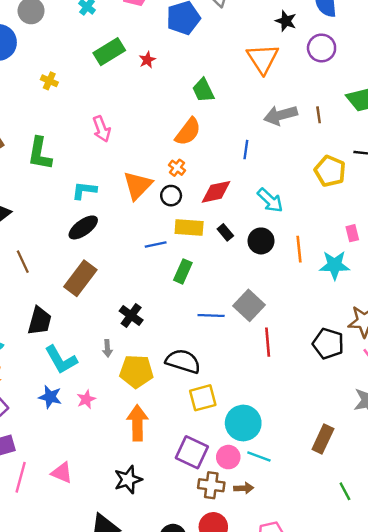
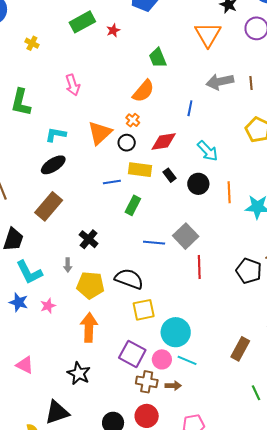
black star: (128, 480) -> (79, 373), turned -30

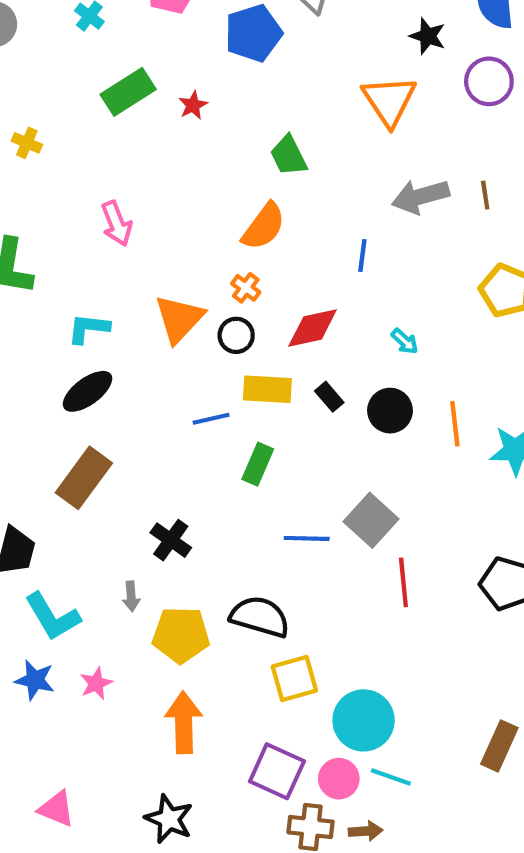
cyan arrow: (208, 151) -> (405, 341), size x0.6

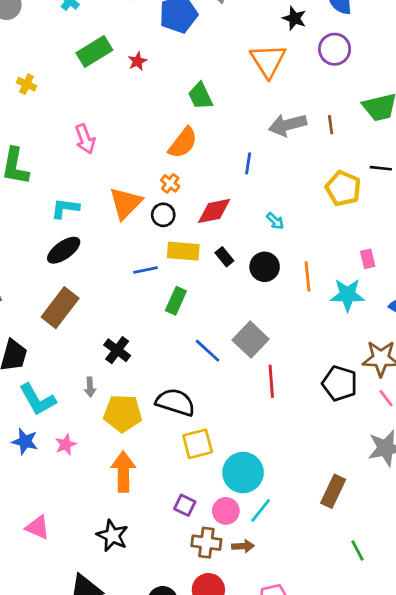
blue line: (307, 538) -> (208, 351), turned 40
purple square: (277, 771) -> (185, 505), size x0.6
cyan line: (391, 777) -> (261, 511), turned -72

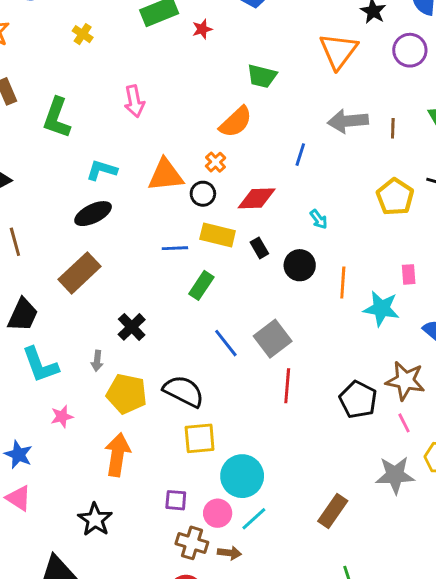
green trapezoid: (200, 96) -> (262, 76), turned -60
orange triangle: (126, 203) -> (166, 175), turned 30
blue star: (25, 441) -> (18, 454), moved
purple square: (185, 505) -> (176, 500), turned -30

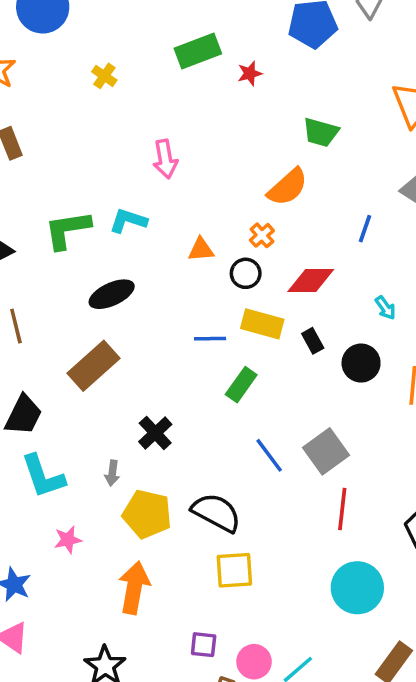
green L-shape: (57, 118) -> (67, 230), moved, turned 60
cyan L-shape: (102, 170) -> (128, 221), moved
orange triangle: (166, 175) -> (201, 250), size x0.6
cyan circle: (242, 476) -> (357, 588), moved

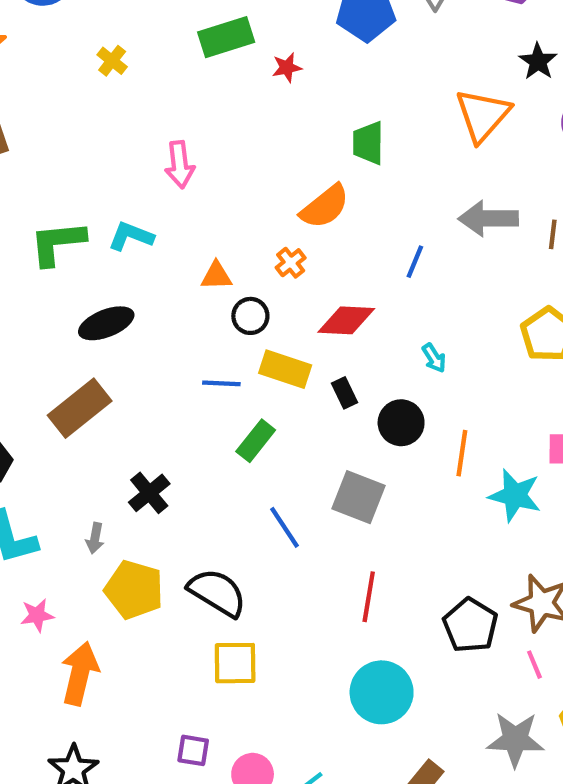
green trapezoid: (321, 132) -> (368, 143), turned 72
black circle: (246, 273) -> (250, 316), moved
gray square: (326, 451) -> (358, 497), moved, turned -36
orange arrow: (134, 588) -> (80, 673), moved

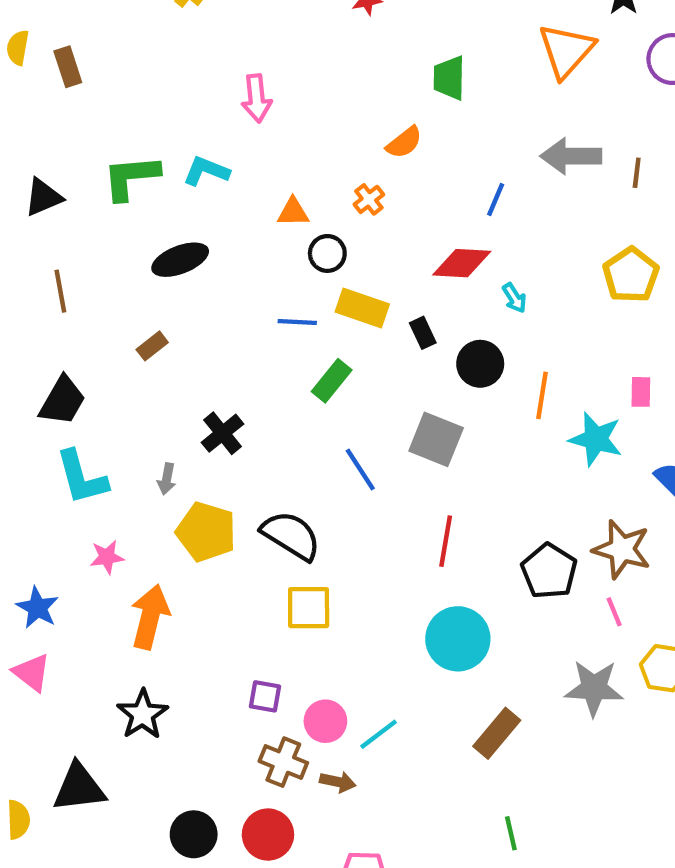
orange semicircle: (325, 207) -> (404, 142), size x0.7
red diamond: (346, 320) -> (462, 263), moved
brown rectangle: (80, 408) -> (152, 346), size x0.5

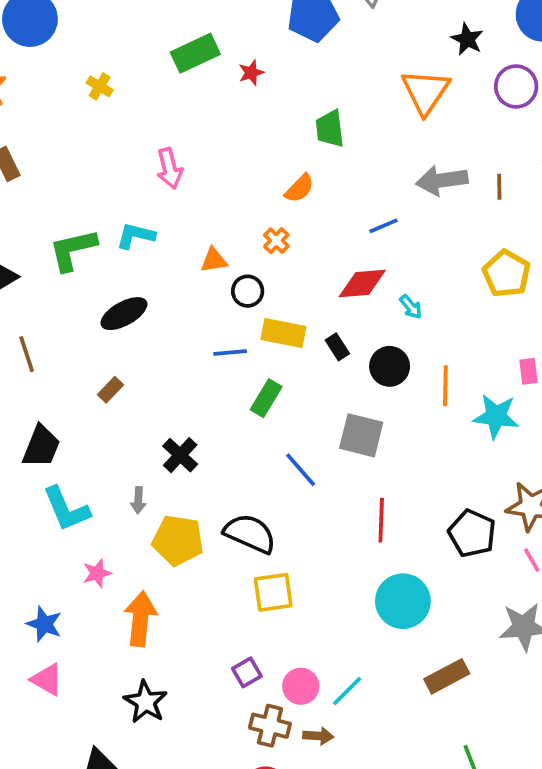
blue line: (496, 199) -> (383, 226), turned 52
purple square: (265, 696) -> (247, 672), turned -32
brown rectangle: (497, 733) -> (447, 676), turned 30

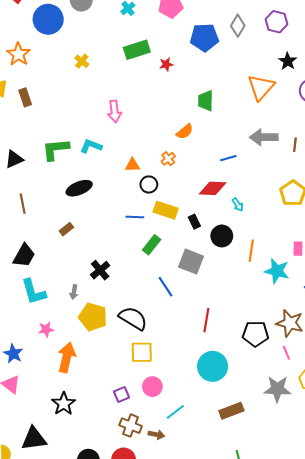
gray square: (361, 435) -> (191, 262), moved
black pentagon: (472, 533) -> (255, 334), turned -30
pink circle: (301, 686) -> (152, 387), moved

